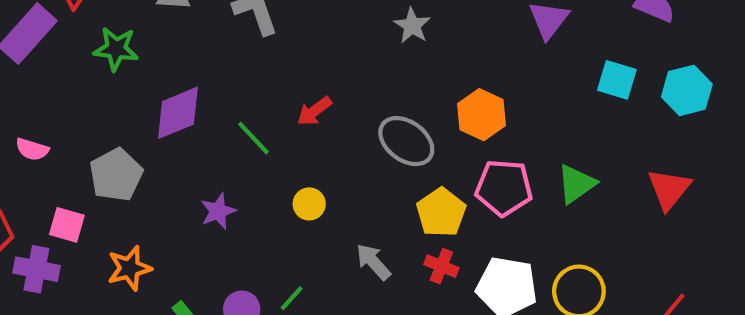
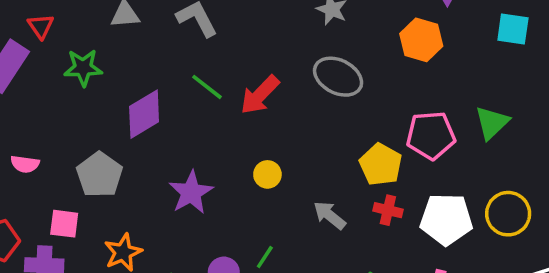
red arrow: (314, 111) -> (260, 95), size x1.4
orange hexagon: (482, 115) -> (421, 40), moved
green line: (254, 138) -> (207, 87), moved
gray ellipse: (406, 141) -> (338, 77), moved
purple star: (218, 211) -> (191, 192), size x1.4

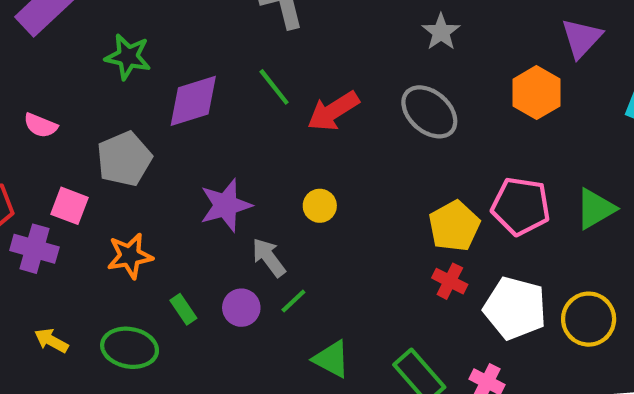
green star: (83, 68) -> (128, 57), moved
gray arrow: (330, 215) -> (269, 257), moved

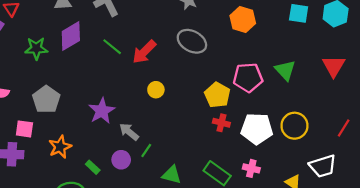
purple diamond: (193, 101) -> (71, 36), moved
yellow circle: (320, 206) -> (156, 90), moved
green triangle: (595, 209) -> (285, 70), turned -30

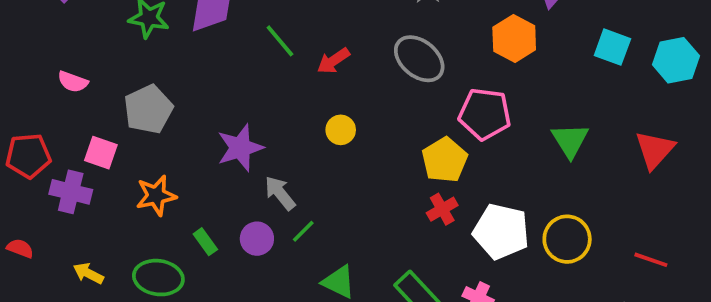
red arrow: (144, 52) -> (333, 61), size x0.7
pink pentagon: (248, 78) -> (485, 114), moved
red cross: (221, 123) -> (442, 209), turned 35
red line: (344, 128) -> (651, 260), turned 66

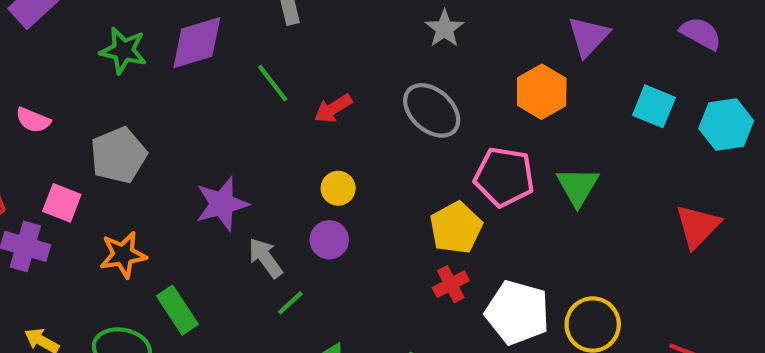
green triangle: (570, 140) -> (578, 186), moved
purple circle: (257, 239) -> (329, 240), moved
green rectangle: (205, 242) -> (177, 310), size x1.5

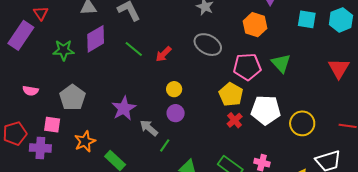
white pentagon: (517, 313) -> (266, 110), moved

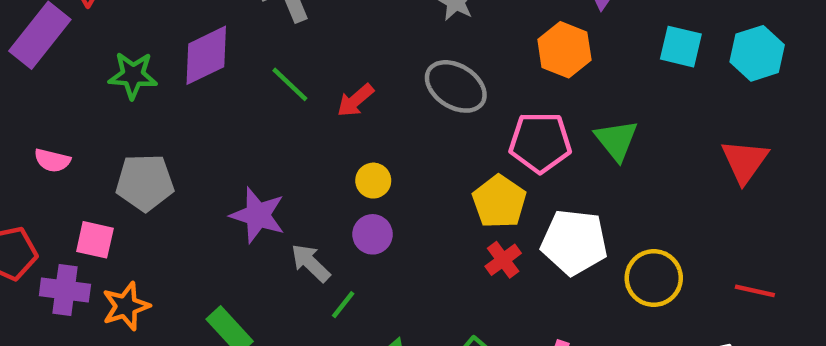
gray pentagon: (72, 97) -> (145, 182), turned 30
purple star: (124, 108) -> (258, 215), turned -30
orange star: (85, 141) -> (126, 306), moved

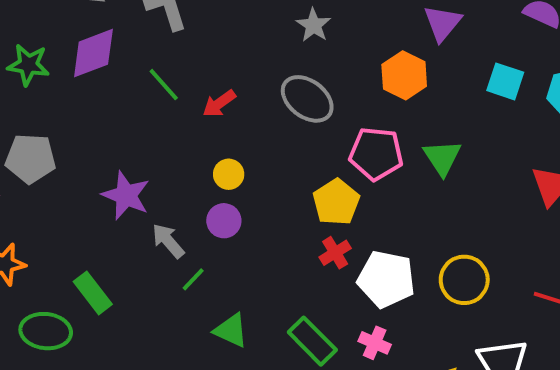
white pentagon: (574, 242) -> (386, 279), moved

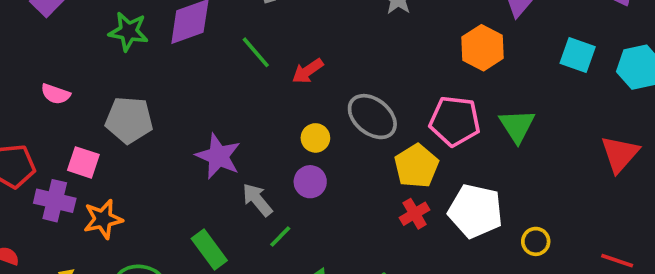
gray ellipse: (307, 99) -> (372, 117), moved
white pentagon: (386, 279) -> (475, 211), moved
yellow circle: (464, 280) -> (536, 241), size x0.6
green rectangle: (93, 293) -> (209, 249), moved

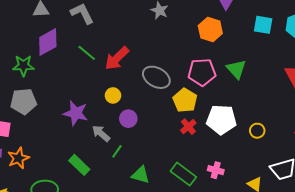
green star: (128, 31) -> (23, 66), moved
red arrow: (308, 71) -> (117, 58), size x1.5
yellow circle: (315, 138) -> (113, 95), moved

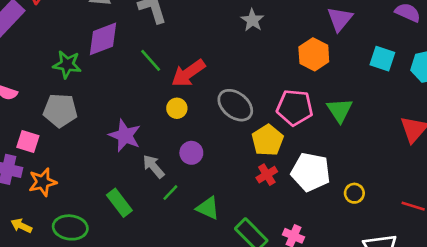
yellow circle: (113, 95) -> (177, 108), moved
green triangle: (140, 175) -> (208, 208), moved

